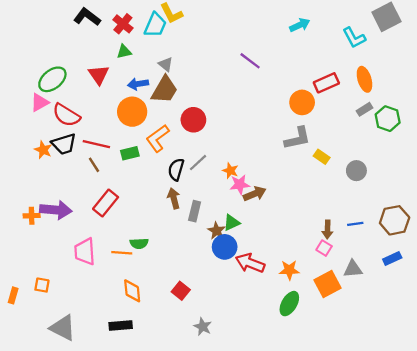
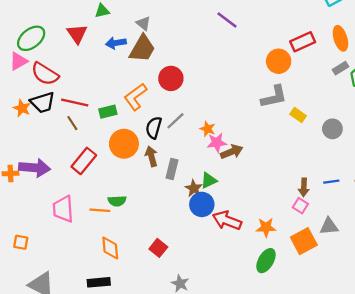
orange circle: (132, 112) -> (124, 144), moved

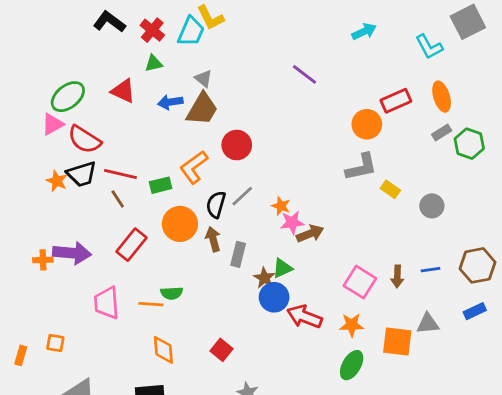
red triangle: (77, 34) -> (123, 91), turned -30
pink square: (300, 206) -> (360, 282), moved, size x1.6
orange square: (304, 241) -> (397, 342), turned 35

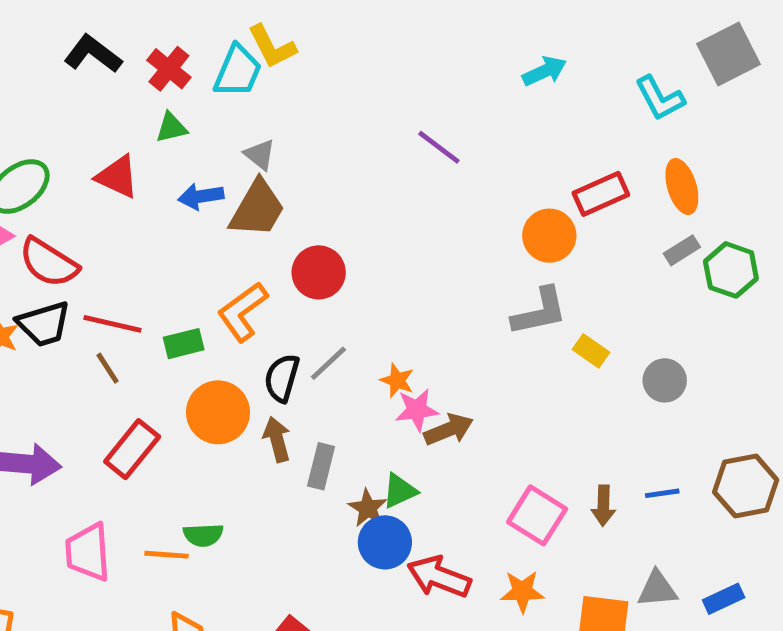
blue rectangle: (475, 311) -> (724, 599), moved

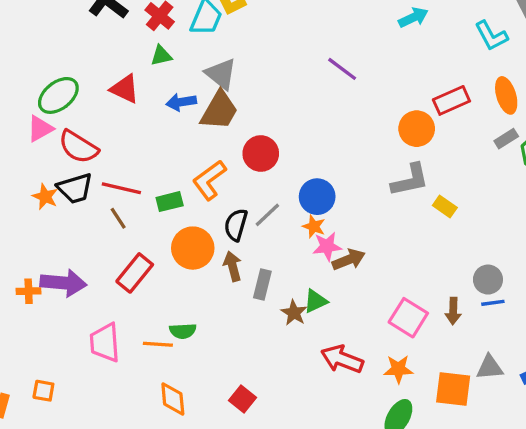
gray triangle: (260, 155) -> (221, 74), size x1.5
gray circle: (665, 380) -> (488, 280), moved
blue circle: (385, 542) -> (317, 197), moved

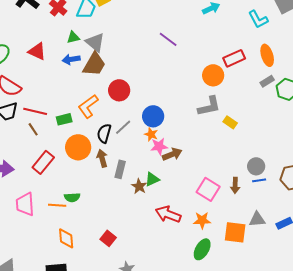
green triangle: (161, 56) -> (73, 37), moved

